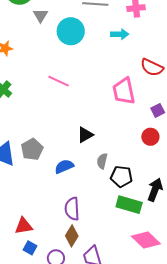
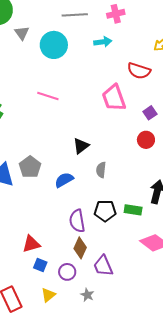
black pentagon: (121, 177) -> (105, 211), moved
green rectangle: (129, 205) -> (133, 210), size x0.7

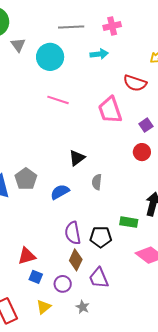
pink line: (48, 96) -> (58, 100), moved
black pentagon: (105, 211) -> (101, 237), moved

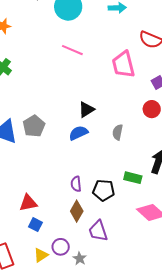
gray semicircle: (97, 182) -> (118, 132), moved
blue semicircle: (60, 192) -> (78, 133), moved
purple semicircle: (73, 233) -> (76, 184), size x0.7
purple circle: (63, 284) -> (61, 247), moved

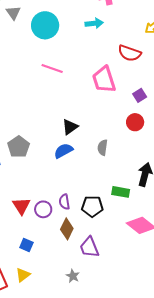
red triangle: (28, 203) -> (21, 206), moved, turned -48
purple circle: (61, 247) -> (43, 209), moved
yellow triangle: (41, 255) -> (23, 275), moved

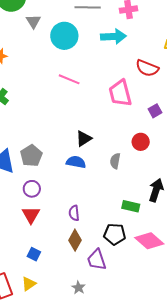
cyan arrow: (94, 23) -> (113, 36), size x1.4
red circle: (135, 122) -> (141, 142), moved
blue semicircle: (63, 151) -> (76, 162), turned 36
black pentagon: (92, 206) -> (115, 234), moved
purple circle: (43, 209) -> (32, 189), moved

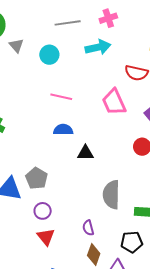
cyan circle: (64, 36) -> (49, 55), size x0.7
black triangle: (84, 139) -> (85, 153), turned 42
gray semicircle: (115, 161) -> (111, 195), moved, size x1.8
blue semicircle: (76, 162) -> (63, 130), moved

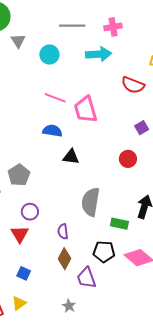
pink trapezoid: (114, 102) -> (86, 110), moved
purple circle: (43, 211) -> (30, 212), moved

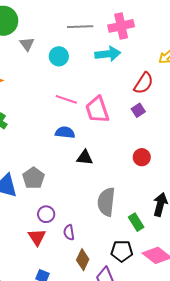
pink cross: (113, 27) -> (121, 26), size x1.4
red semicircle: (133, 85) -> (144, 83), turned -75
purple square: (142, 128) -> (138, 110), moved
green rectangle: (119, 224) -> (136, 222), turned 48
purple semicircle: (63, 231) -> (69, 232), moved

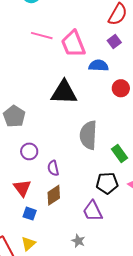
blue semicircle: (65, 132) -> (99, 65), moved
black triangle: (85, 158) -> (64, 92), size x1.6
red triangle: (37, 237) -> (22, 188), moved
brown diamond: (83, 260) -> (54, 195), moved, turned 35

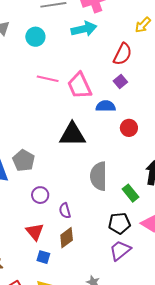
purple trapezoid: (93, 211) -> (120, 250), moved, turned 80

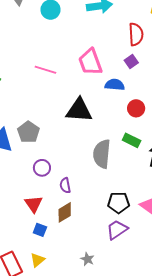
red semicircle: (123, 54) -> (136, 34), turned -35
pink line: (48, 79) -> (45, 70), moved
green rectangle: (130, 193) -> (132, 140), moved, turned -30

